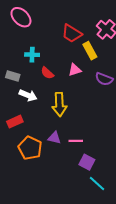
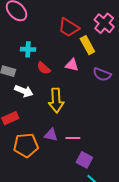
pink triangle: (75, 70) -> (72, 65), turned 32
orange pentagon: (30, 148) -> (26, 145), turned -30

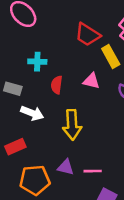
red semicircle: (44, 68) -> (57, 85), turned 56

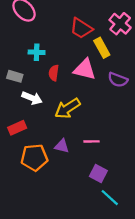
pink triangle: (91, 81) -> (85, 69), size x1.5
yellow arrow: (72, 125) -> (67, 108), turned 60
pink line: (93, 171) -> (91, 141), moved

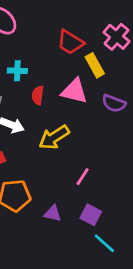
pink line: (91, 141) -> (83, 177), turned -56
purple triangle: (62, 146) -> (53, 213), moved

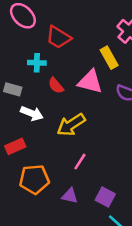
red trapezoid: (70, 42) -> (58, 37), moved
red semicircle: (38, 95) -> (56, 86), turned -48
pink line: (83, 177) -> (80, 162), moved

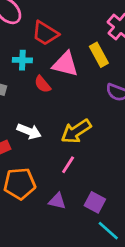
pink triangle: (90, 82) -> (65, 64), moved
white arrow: (32, 113) -> (29, 131), moved
yellow arrow: (71, 125) -> (76, 131), moved

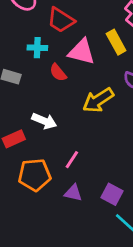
yellow arrow: (76, 131) -> (98, 100), moved
pink line: (68, 165) -> (72, 160), moved

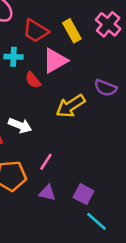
yellow rectangle: (116, 42) -> (72, 31), moved
pink triangle: (82, 52) -> (55, 61), turned -44

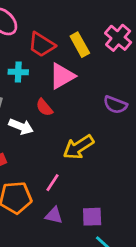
red semicircle: (33, 80) -> (44, 107), moved
yellow arrow: (71, 106) -> (78, 147), moved
white arrow: (20, 125) -> (21, 127), moved
purple square: (84, 194) -> (92, 217), turned -30

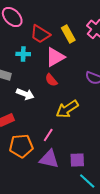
red semicircle: (44, 107) -> (51, 80), moved
purple triangle: (54, 215) -> (49, 159), size x1.5

